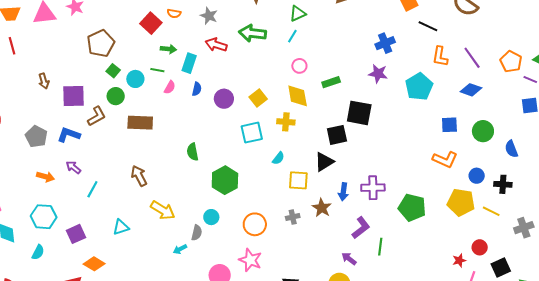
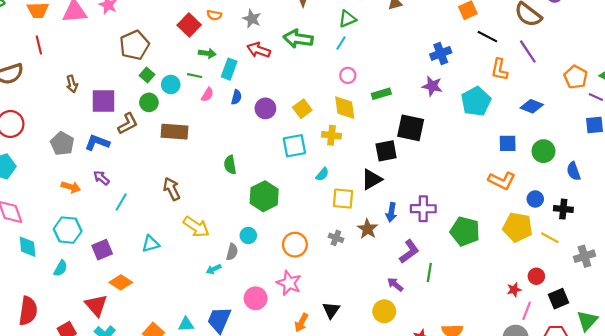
purple line: (472, 58) -> (528, 51), moved
gray cross: (293, 217) -> (336, 238), turned 32

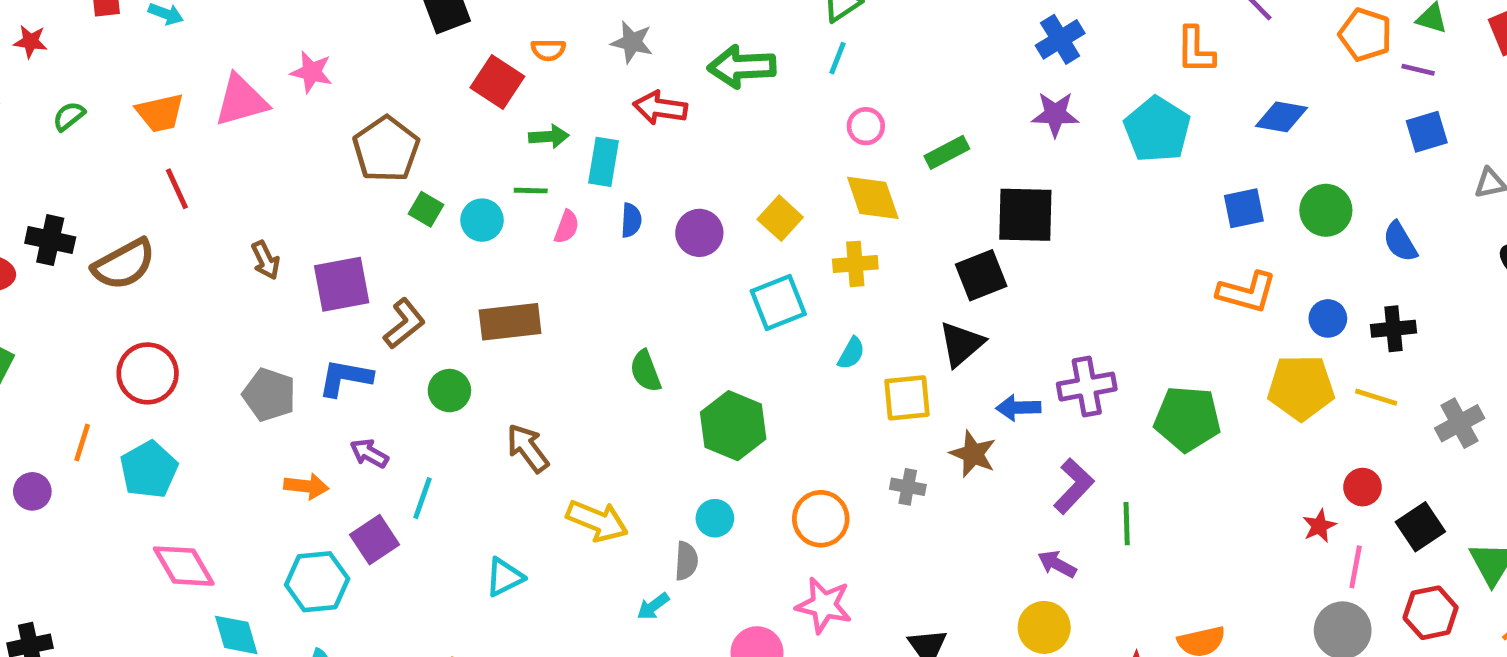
green circle: (149, 102) -> (449, 391), moved
blue arrow: (391, 212) -> (1018, 408), turned 90
purple square: (102, 250) -> (375, 540), moved

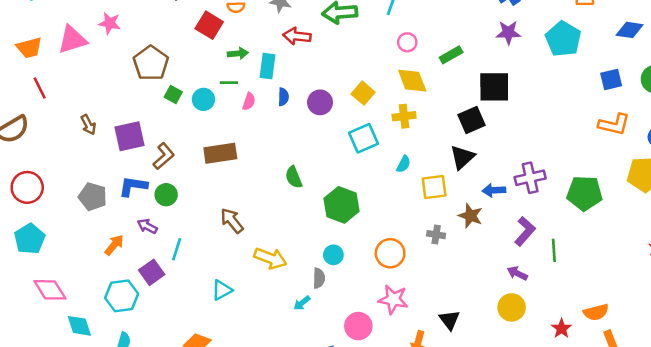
green circle: (449, 391) -> (166, 195), moved
orange arrow: (306, 486) -> (114, 245), turned -55

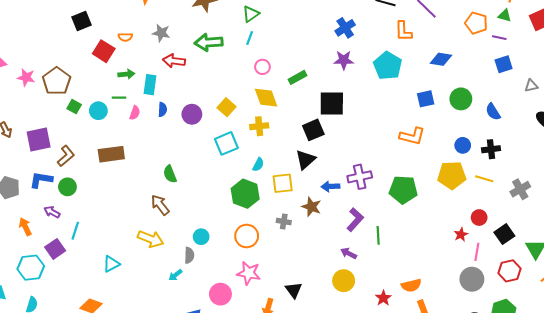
pink star: (110, 23) -> (26, 77), moved
orange L-shape: (614, 124) -> (412, 136), moved
green hexagon: (342, 205) -> (245, 194), moved
brown arrow: (232, 221) -> (160, 205), moved
orange arrow: (114, 245) -> (25, 227), turned -66

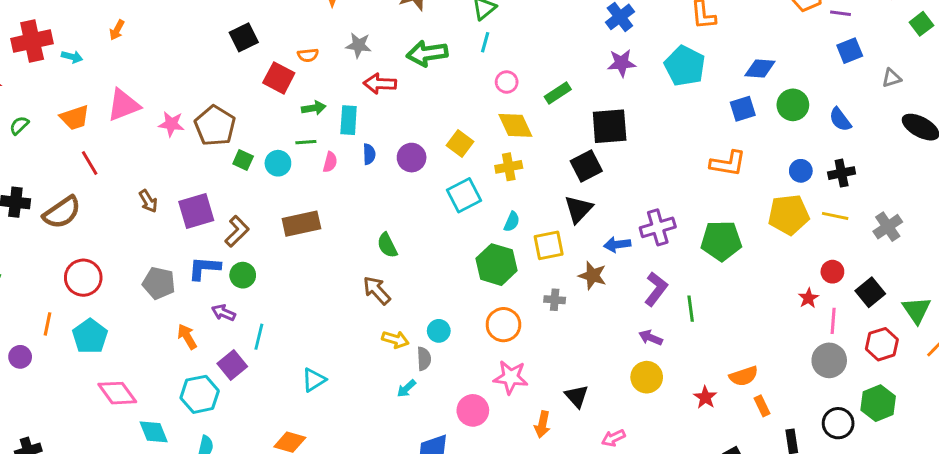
blue diamond: (441, 59) -> (760, 68), moved
yellow arrow: (151, 239) -> (395, 340), moved, size x0.7

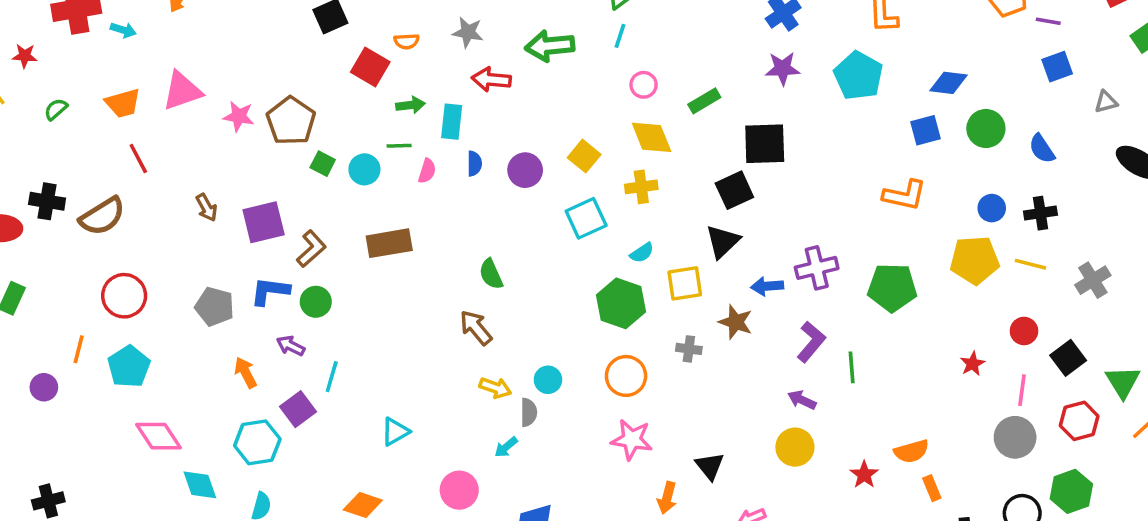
cyan semicircle: (512, 222) -> (642, 253), turned 30
red star: (808, 298) -> (973, 364), moved
pink circle: (473, 410) -> (459, 490), moved

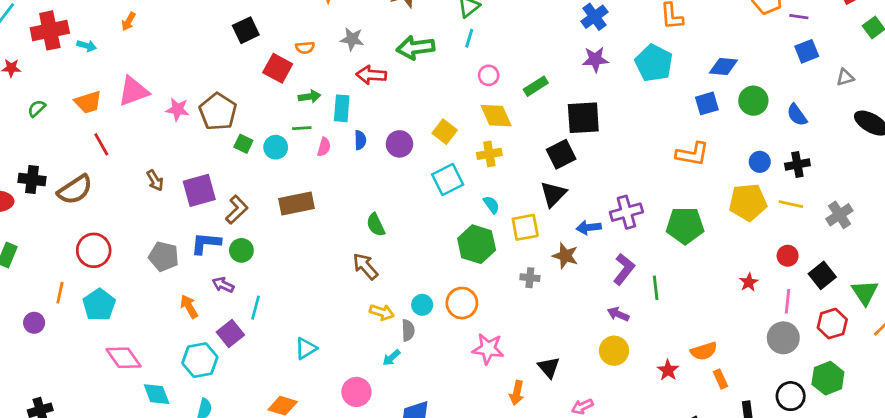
cyan semicircle: (642, 253) -> (491, 205), turned -90
orange circle: (626, 376) -> (462, 303), moved

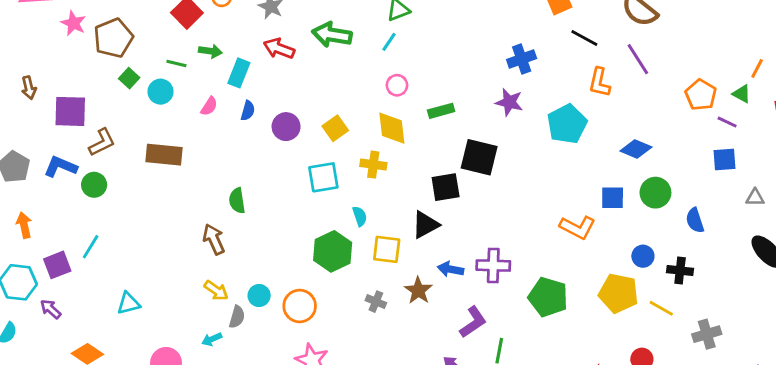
blue square: (707, 103) -> (613, 198), moved
green line: (302, 128) -> (176, 63), moved
purple arrow: (223, 285) -> (51, 309), moved

